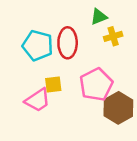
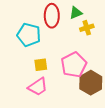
red ellipse: (68, 43) -> (52, 16), moved
pink trapezoid: (38, 100) -> (38, 87), moved

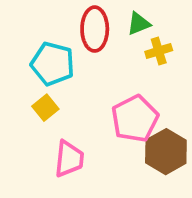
yellow square: (41, 65) -> (45, 108), moved, turned -32
pink trapezoid: (38, 87) -> (69, 159), turned -50

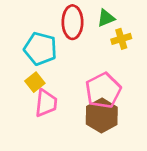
brown hexagon: (166, 152) -> (102, 116), moved
pink trapezoid: (69, 159) -> (46, 103), moved

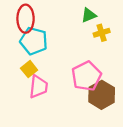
red ellipse: (72, 22) -> (26, 19), moved
brown hexagon: (102, 116) -> (102, 95), moved

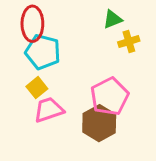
pink trapezoid: (38, 87) -> (49, 110), turned -115
brown hexagon: (102, 95) -> (99, 123), moved

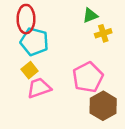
brown hexagon: (99, 123) -> (103, 106), moved

